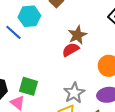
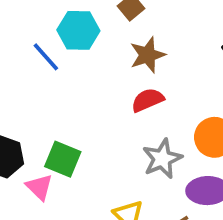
brown star: (77, 35) -> (147, 55), moved
gray star: (74, 93) -> (162, 159), moved

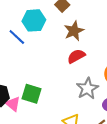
pink triangle: (39, 187) -> (13, 104), moved

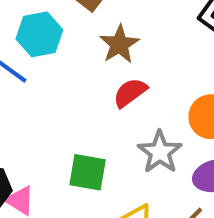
green square: (31, 94) -> (88, 172), moved

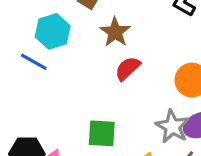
gray star: (160, 152) -> (173, 126), moved

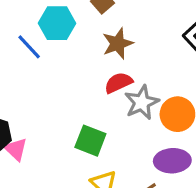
gray star: (173, 126) -> (142, 102), moved
green square: (102, 133) -> (90, 141), moved

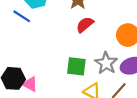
gray star: (142, 102) -> (106, 63), moved

